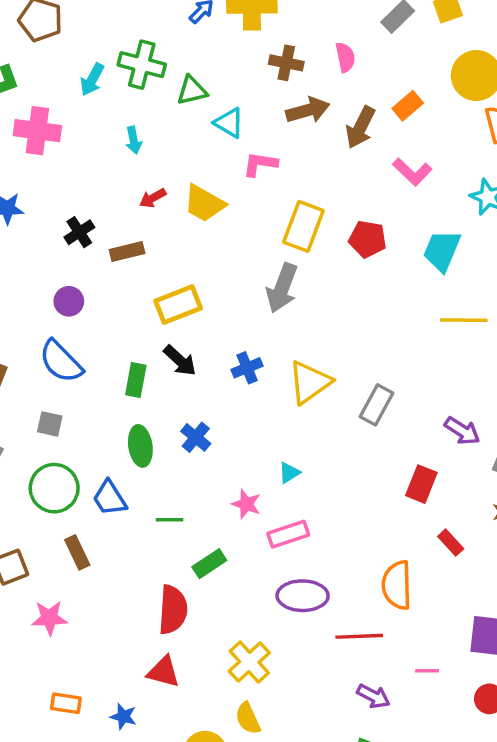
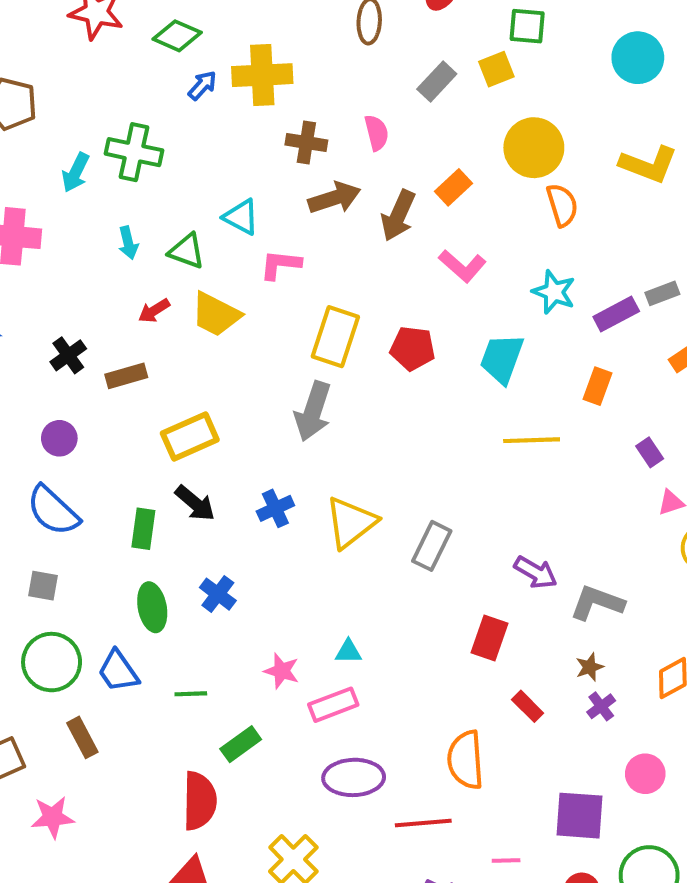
green triangle: (192, 91) -> (187, 251), moved, turned 36
cyan triangle: (289, 473) -> (348, 652), moved, turned 35

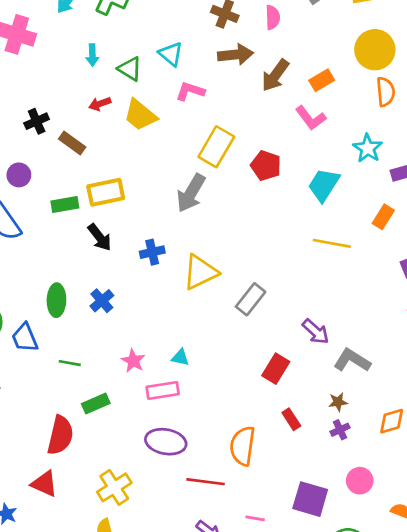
orange rectangle: (454, 187) -> (322, 80), moved
brown rectangle: (126, 376) -> (72, 143), turned 40
green rectangle: (143, 529) -> (65, 204), moved, turned 60

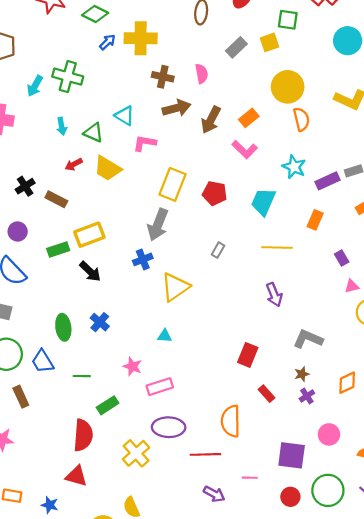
blue cross: (152, 252) -> (143, 259), moved
gray rectangle: (251, 299) -> (218, 250), moved, size x0.6
purple arrow: (316, 332) -> (274, 295), moved, turned 35
cyan triangle: (180, 357) -> (165, 336), moved
yellow cross: (114, 487) -> (136, 453), moved

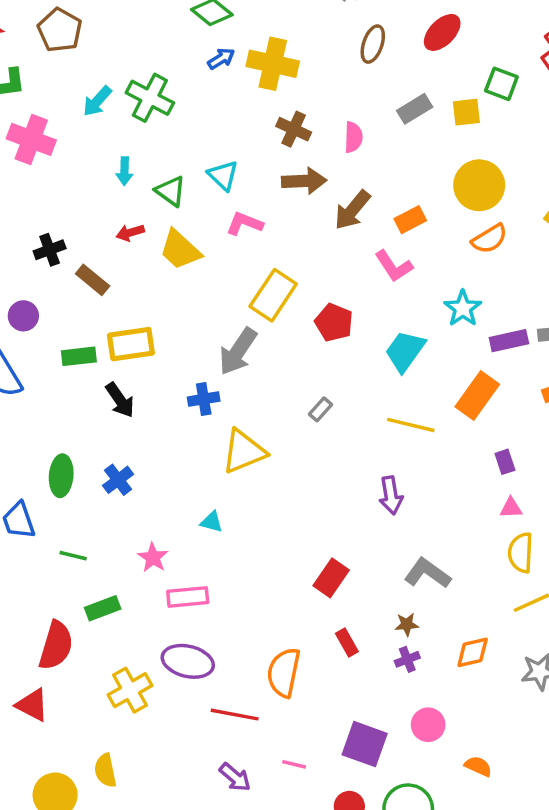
orange semicircle: (301, 119) -> (489, 239), turned 60
orange rectangle: (315, 220) -> (477, 396), size x1.5

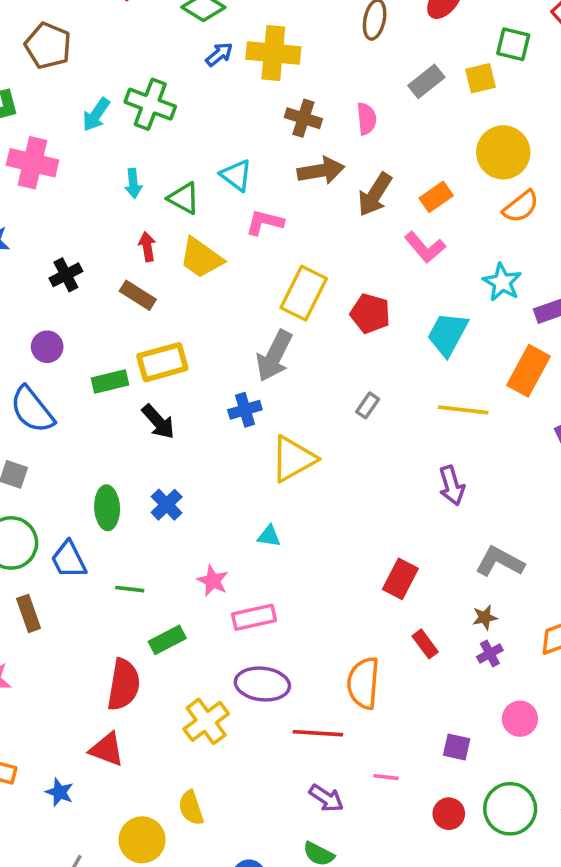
red arrow: (130, 233) -> (147, 247), turned 104
brown rectangle: (93, 280) -> (138, 295), moved
purple square: (365, 744) -> (457, 747), size x0.6

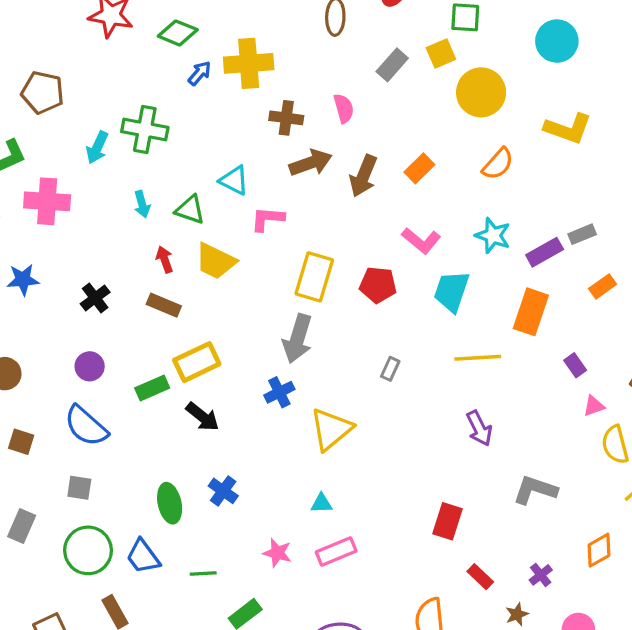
yellow circle: (503, 152) -> (481, 92), moved
pink L-shape: (425, 247) -> (421, 241), moved
pink rectangle: (254, 617) -> (336, 552), moved
brown star: (485, 617) -> (517, 614), moved

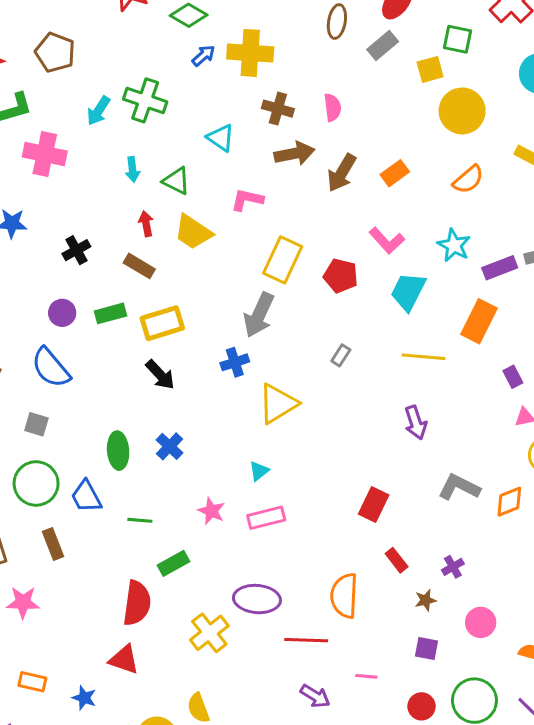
gray rectangle: (392, 65) -> (383, 46), moved
cyan triangle: (234, 180) -> (221, 138), moved
green rectangle: (152, 388) -> (111, 313), moved
cyan triangle: (321, 503) -> (259, 471), turned -45
orange diamond: (599, 550) -> (509, 502), moved

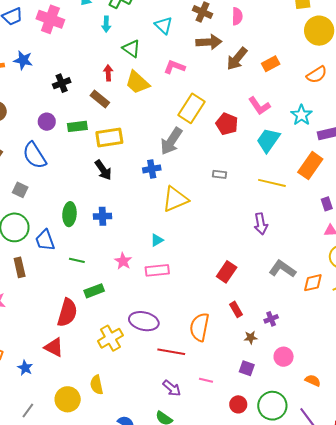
cyan arrow: (132, 169) -> (106, 24), moved
gray rectangle: (341, 355) -> (220, 174), turned 56
blue cross: (169, 446) -> (102, 216), turned 36

